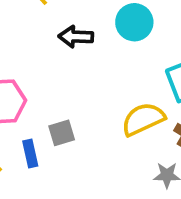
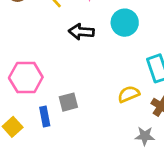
yellow semicircle: (143, 119) -> (129, 94), size x0.7

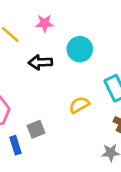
yellow semicircle: (129, 94) -> (79, 105), moved

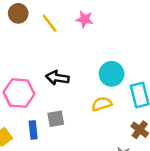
cyan circle: (80, 49) -> (112, 74), moved
black arrow: (40, 62) -> (57, 78), moved

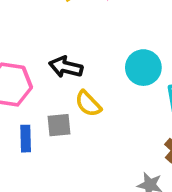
yellow semicircle: (102, 104) -> (88, 104), moved, turned -120

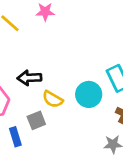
cyan circle: (143, 68) -> (89, 94), moved

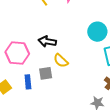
cyan circle: (89, 94) -> (97, 32), moved

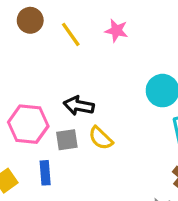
gray square: (46, 73) -> (67, 140), moved

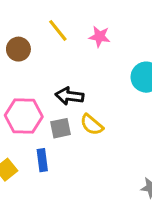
brown circle: (30, 20) -> (18, 49), moved
pink star: (116, 31) -> (100, 37), moved

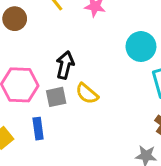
black arrow: (69, 96) -> (65, 65), turned 96

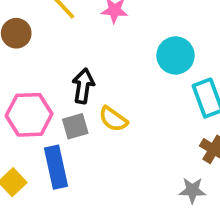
blue rectangle: (38, 129) -> (56, 167), size x1.5

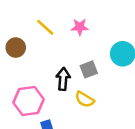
gray square: (75, 126) -> (89, 69), moved

